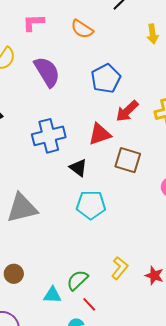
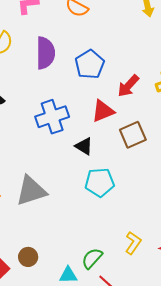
purple semicircle: (47, 72) -> (45, 53), turned 36
blue pentagon: (106, 79) -> (90, 64), moved
brown square: (128, 160) -> (133, 135), turned -36

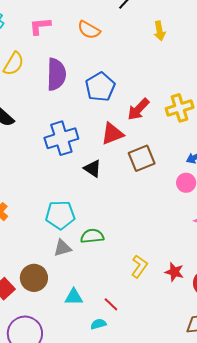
cyan pentagon: (100, 182) -> (60, 215), moved
gray triangle: (31, 191) -> (62, 248), moved, size x0.6
brown circle: (28, 257) -> (34, 278), size x1.4
green semicircle: (92, 258) -> (92, 236), moved, turned 40

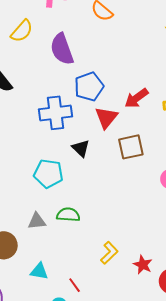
purple semicircle: (56, 74) -> (62, 49), turned 148
blue pentagon: (100, 87) -> (89, 87), moved
red triangle: (112, 134) -> (106, 118), turned -40
cyan pentagon: (60, 215) -> (48, 174), moved

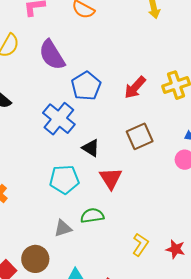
blue cross: (56, 113) -> (59, 119), turned -32
red triangle: (106, 118) -> (111, 178), moved

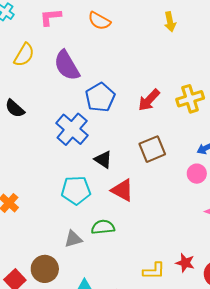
red triangle: (111, 178) -> (122, 190), turned -30
yellow L-shape: (140, 245) -> (154, 271), moved, turned 55

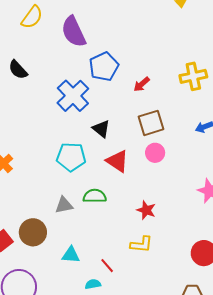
red arrow: (149, 100) -> (142, 84), moved, size x0.7
pink circle: (197, 174) -> (155, 153), moved
red star: (185, 263) -> (146, 210), moved

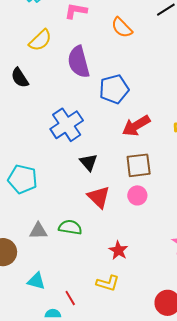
blue pentagon: (104, 67) -> (114, 89), moved
black semicircle: (18, 70) -> (20, 78), moved
red arrow: (142, 84) -> (136, 126), size x1.6
cyan pentagon: (71, 157) -> (22, 179), moved

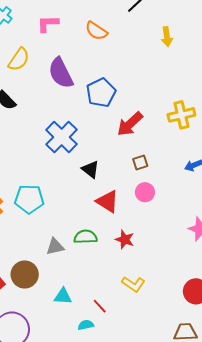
brown square: (139, 165) -> (140, 162), size x0.6
red star: (118, 250) -> (125, 239), moved
yellow L-shape: (108, 283) -> (133, 284), turned 30

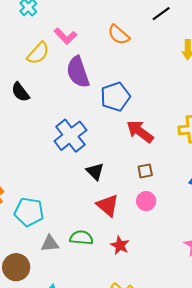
pink L-shape: (48, 24) -> (65, 36), moved, turned -140
red arrow: (130, 124) -> (140, 131), turned 72
cyan pentagon: (29, 199) -> (29, 212), moved

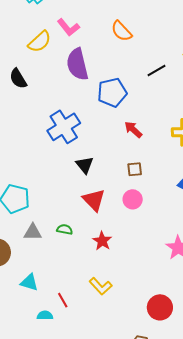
black line: (161, 14) -> (156, 71), moved
red arrow: (140, 131) -> (133, 130), size x0.7
green semicircle: (81, 238) -> (65, 229), size x0.7

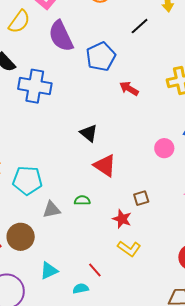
blue cross: (64, 127) -> (35, 86), moved, turned -36
brown square: (135, 169) -> (141, 198), moved
pink circle: (133, 199) -> (164, 148), moved
red star: (102, 241) -> (122, 219), moved
cyan triangle: (29, 282) -> (49, 271), moved, turned -30

